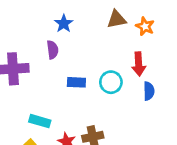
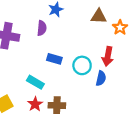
blue semicircle: (149, 91) -> (101, 78), moved
cyan rectangle: (40, 121) -> (35, 82), moved

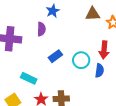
blue rectangle: (54, 59) -> (55, 56), turned -48
cyan rectangle: (35, 82) -> (29, 78), moved

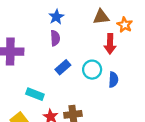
purple semicircle: (41, 29) -> (55, 38), moved
red arrow: (104, 50) -> (110, 44), moved

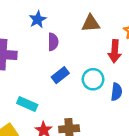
blue star: (56, 17) -> (38, 19), moved
brown triangle: (101, 17) -> (91, 23), moved

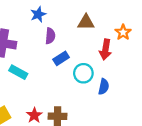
blue rectangle: (60, 75) -> (61, 58), moved
cyan rectangle: (27, 104) -> (18, 72), moved

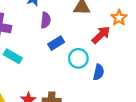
red arrow: (105, 50) -> (101, 35), turned -144

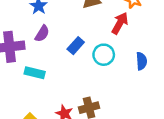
purple semicircle: (46, 20) -> (42, 34), moved, turned 42
blue semicircle: (99, 72) -> (142, 61), moved

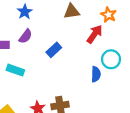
cyan circle: (104, 55) -> (111, 59), moved
blue semicircle: (142, 61) -> (96, 74), moved

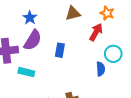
purple semicircle: (25, 36) -> (33, 40), size x1.5
blue rectangle: (54, 50) -> (60, 50), turned -32

